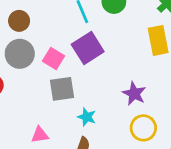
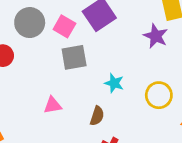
purple star: (134, 93) -> (156, 36), moved
cyan star: (87, 117) -> (114, 83), moved

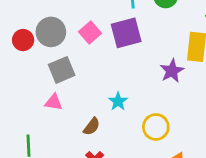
gray circle: (30, 23) -> (51, 32), moved
gray square: (74, 57) -> (62, 70), moved, turned -32

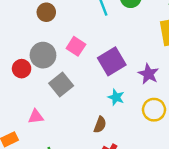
purple square: (126, 33) -> (112, 61), moved
purple star: (172, 71) -> (148, 74), moved
pink triangle: (54, 102) -> (36, 117), moved

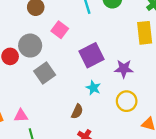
pink square: (76, 46) -> (60, 30), moved
purple star: (148, 74) -> (124, 69), turned -30
pink triangle: (36, 117) -> (21, 116), moved

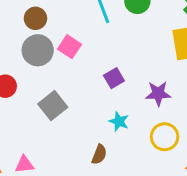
gray circle: (30, 46) -> (38, 50), moved
purple square: (92, 55) -> (114, 78), size x0.6

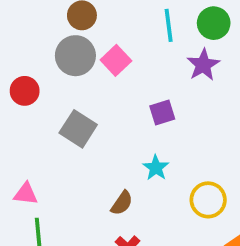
purple star: (158, 94) -> (203, 65), moved, turned 30
gray square: (53, 106) -> (78, 129), turned -32

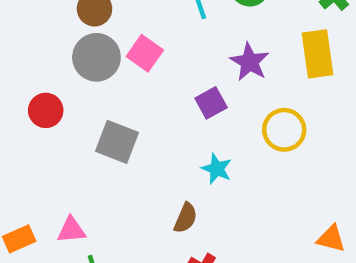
purple star: (203, 65) -> (250, 62), moved
yellow circle: (208, 200) -> (284, 130), moved

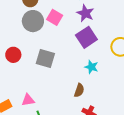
purple star: (250, 62) -> (85, 13), moved
purple square: (211, 103) -> (86, 37), size x1.5
red circle: (46, 110) -> (13, 55), moved

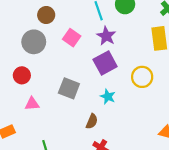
gray circle: (33, 21) -> (34, 42), moved
gray square: (45, 59) -> (69, 88), moved
pink triangle: (28, 100) -> (32, 104), moved

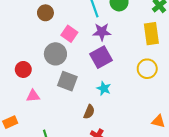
purple star: (106, 36) -> (102, 32), turned -30
gray circle: (34, 42) -> (55, 54), moved
yellow circle: (142, 77) -> (147, 69), moved

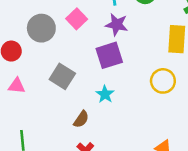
gray circle: (55, 54) -> (41, 28), moved

